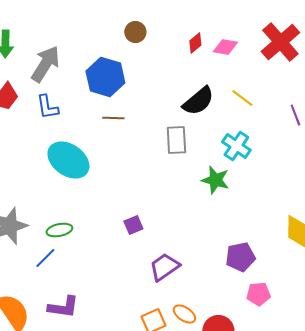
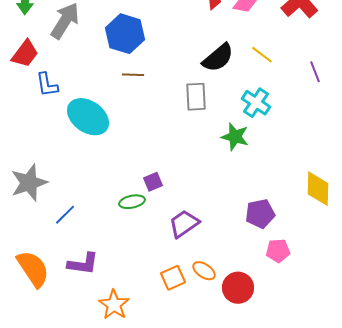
blue L-shape: (47, 107) -> (47, 85), moved
green ellipse: (59, 230) -> (132, 202), moved

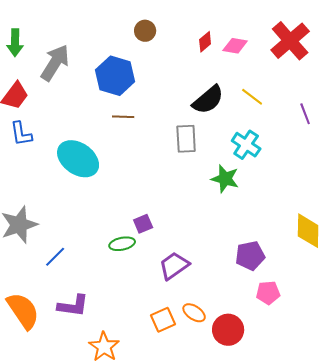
blue L-shape: (47, 85) -> (21, 134), moved

